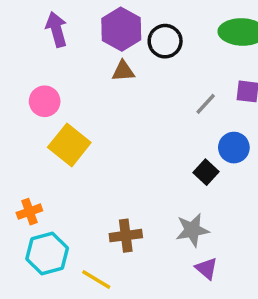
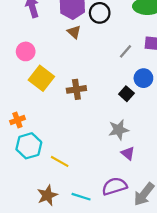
brown triangle: (123, 71) -> (74, 32), turned 48
brown cross: (126, 236) -> (76, 89), moved

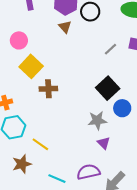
blue circle: (143, 78) -> (122, 108), moved
brown cross: (76, 89) -> (48, 89), moved
black square: (126, 94) -> (108, 88), size x1.6
brown star: (47, 195) -> (22, 164), moved

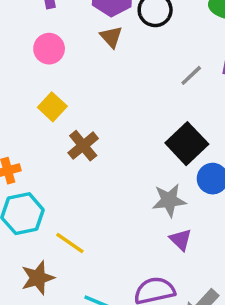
pink circle: (19, 40) -> (49, 49), moved
yellow square: (31, 66) -> (52, 107), size x0.7
brown cross: (48, 89) -> (83, 146), turned -36

